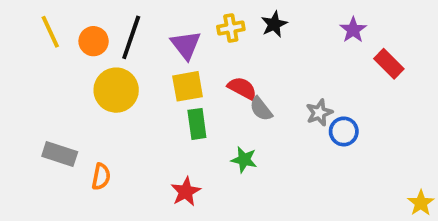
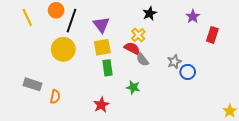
yellow cross: (231, 28) -> (138, 35), moved, turned -32
orange circle: (94, 41) -> (56, 10), moved
red rectangle: (389, 64) -> (212, 35), turned 63

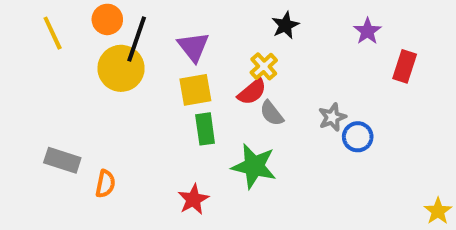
red semicircle: (132, 48) -> (252, 92), turned 112
yellow circle: (63, 49) -> (121, 68), moved
green star: (133, 87) -> (254, 166), size x1.6

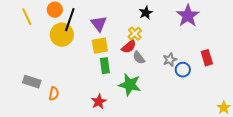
purple star: (367, 31) -> (188, 16), size x1.6
red rectangle: (405, 66) -> (207, 58), moved, turned -35

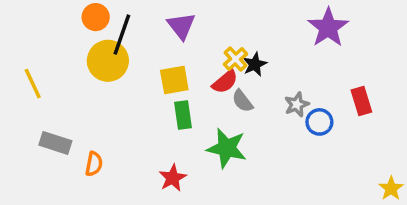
black star: (146, 13) -> (255, 64), moved
yellow line: (27, 17) -> (33, 84), moved
purple triangle: (99, 24) -> (181, 26), moved

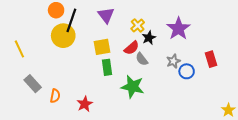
purple star: (328, 28) -> (178, 29), moved
yellow cross: (235, 59) -> (138, 25), moved
gray rectangle: (55, 143) -> (33, 84), turned 30
red star: (173, 178) -> (85, 104), moved

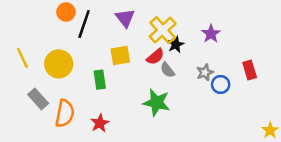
yellow cross: (138, 25) -> (163, 30), size x1.6
purple star: (178, 29) -> (211, 34), size x0.7
yellow circle: (63, 36) -> (59, 64), moved
green rectangle: (107, 67) -> (100, 80), moved
orange semicircle: (55, 96) -> (65, 113), size x1.6

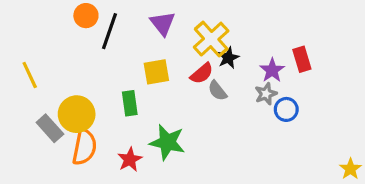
purple star: (211, 34) -> (272, 70), moved
yellow circle: (59, 64) -> (77, 114), moved
red rectangle: (250, 70) -> (302, 59), moved
green star: (157, 103) -> (167, 142), moved

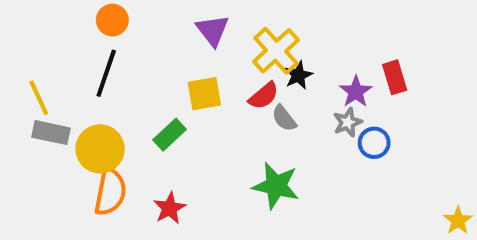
black line: (109, 31) -> (106, 73), moved
green rectangle: (130, 103) -> (170, 135), turned 55
gray rectangle: (50, 128) -> (51, 133), moved, turned -36
green star: (167, 142) -> (276, 186), moved

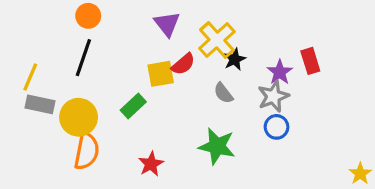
red semicircle: (264, 96) -> (183, 64), moved
yellow line: (39, 98) -> (30, 77), turned 48
gray star: (348, 122) -> (273, 96), size x1.4
blue circle: (374, 143) -> (277, 127), moved
red star: (170, 208) -> (151, 164), moved

